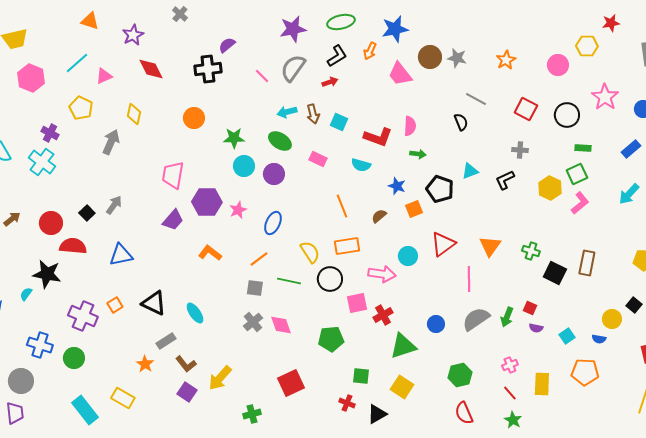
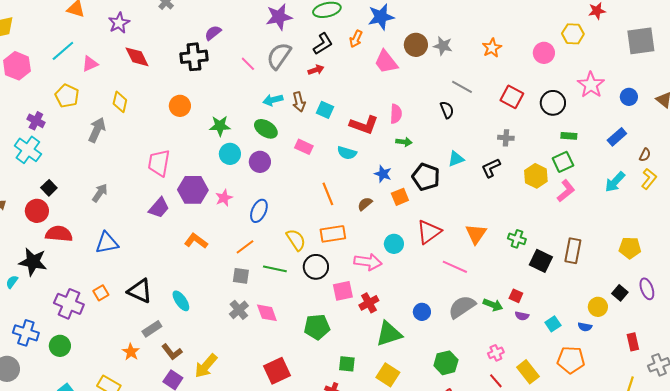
black square: (87, 213) -> (49, 188), moved
pink line: (469, 279) -> (455, 267), turned -65
green arrow: (507, 317) -> (493, 305), turned -90
yellow rectangle: (542, 384) -> (528, 372), turned -40

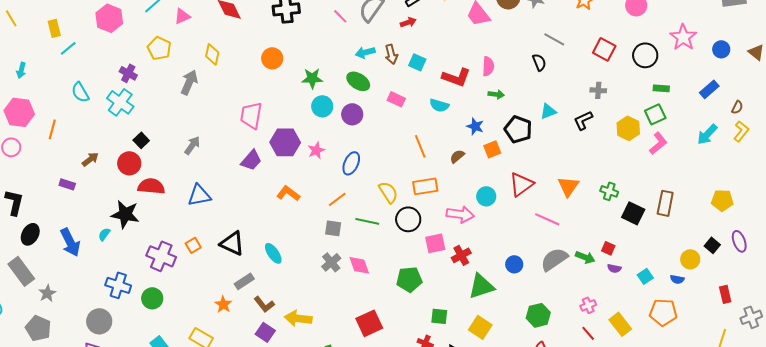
yellow arrow: (206, 366) -> (298, 318), turned 56

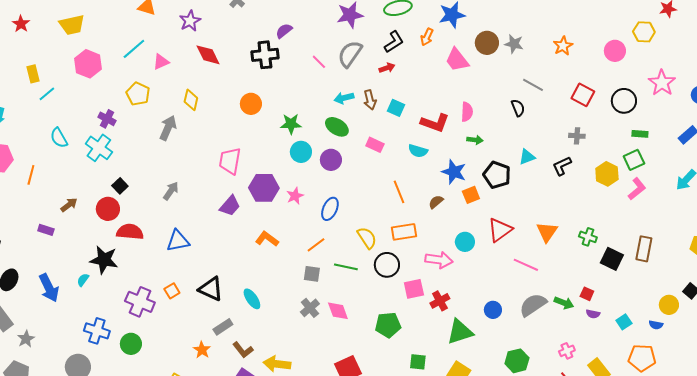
blue star: (475, 126) -> (454, 172), size x1.4

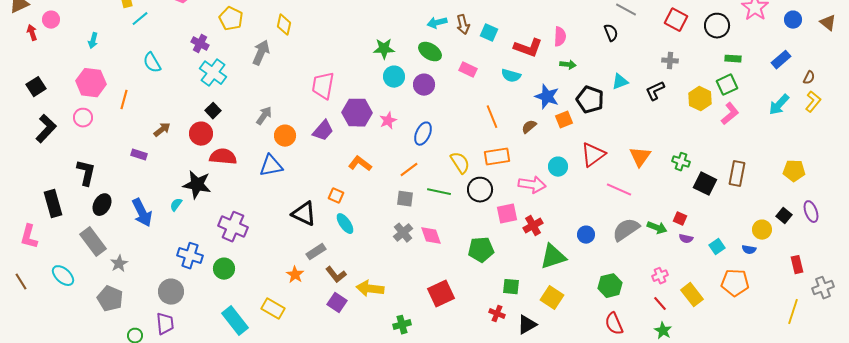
orange circle: (251, 104) -> (285, 136), moved
cyan cross: (99, 148) -> (213, 73), moved
orange square: (172, 291) -> (336, 196), moved, turned -35

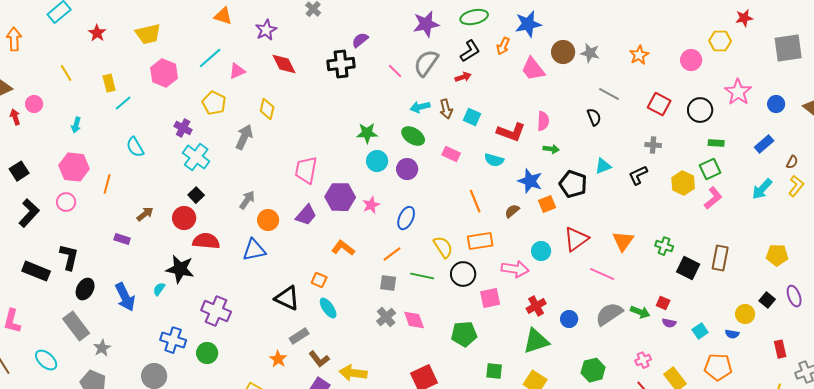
black rectangle: (53, 204) -> (36, 271), moved, turned -52
red cross: (533, 226) -> (536, 306), moved

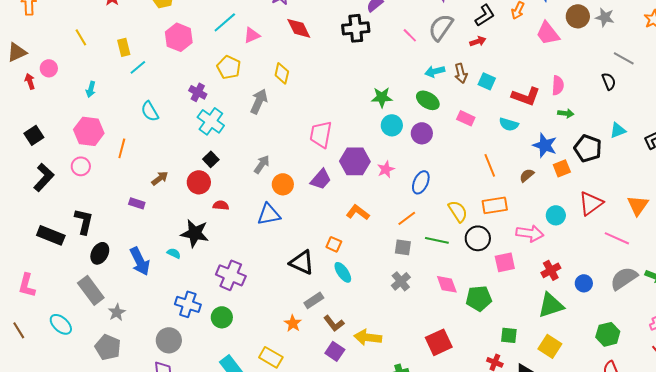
red semicircle: (206, 241) -> (221, 205), size x0.6
cyan semicircle: (159, 289) -> (174, 253), turned 80
pink diamond: (414, 320) -> (447, 284), moved

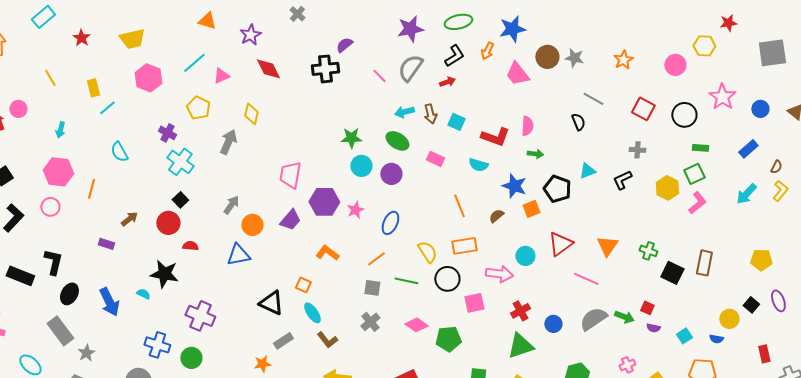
pink diamond: (447, 284) -> (416, 325), turned -35
orange star: (293, 323) -> (262, 364), turned 30
brown L-shape: (334, 323) -> (327, 340), moved

